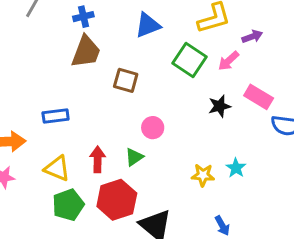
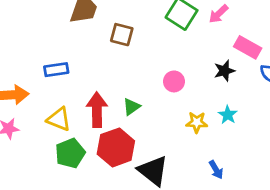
black star: (220, 106) -> (224, 71), moved
pink circle: (153, 128) -> (174, 81), moved
red arrow: (98, 159) -> (97, 110), size x1.4

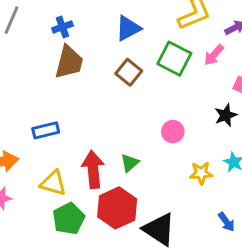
brown square: (122, 35) -> (129, 72), moved, turned 30

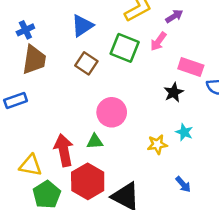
blue rectangle: (46, 130) -> (16, 100), moved
pink circle: (173, 132) -> (112, 112), moved, size x1.5
green triangle: (130, 163) -> (95, 141), turned 42

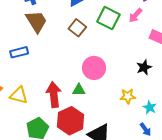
brown trapezoid: (34, 60) -> (36, 21), turned -45
black star: (174, 92) -> (144, 67), moved
cyan star: (184, 132) -> (150, 107), moved
yellow triangle: (31, 165) -> (19, 95), moved

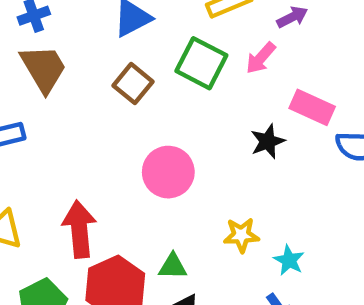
black star: (144, 67) -> (268, 141), moved
green triangle: (79, 90) -> (173, 266), moved

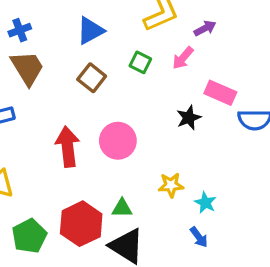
green square: (201, 63) -> (140, 62), size x0.6
red arrow: (79, 229) -> (68, 147), moved

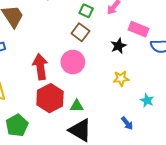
brown square: (92, 78) -> (80, 32), moved
yellow star: (171, 185) -> (121, 78), moved
cyan star: (205, 203) -> (147, 100), moved
red hexagon: (81, 224) -> (50, 98), moved

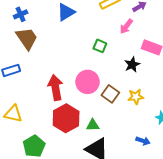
green square: (86, 11) -> (100, 46), moved
brown square: (80, 32) -> (110, 94), moved
blue arrow: (127, 123) -> (143, 141), turned -32

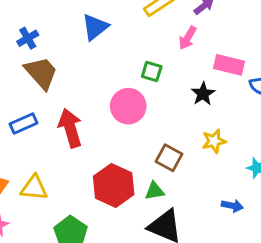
pink circle: (88, 82) -> (128, 106), moved
red arrow: (55, 87) -> (70, 128), moved
brown square: (110, 94) -> (169, 158), moved

